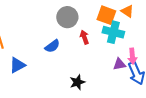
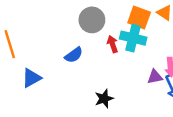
cyan cross: (113, 32) -> (133, 38), moved

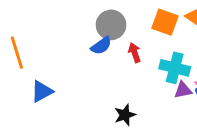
cyan cross: (133, 38) -> (175, 68), moved
blue semicircle: (74, 55) -> (101, 46), moved

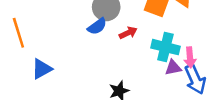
red arrow: (135, 53) -> (128, 33), turned 84

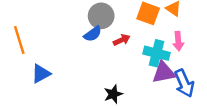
pink arrow: (190, 57) -> (178, 41), moved
purple triangle: (173, 68) -> (164, 72), size x1.5

